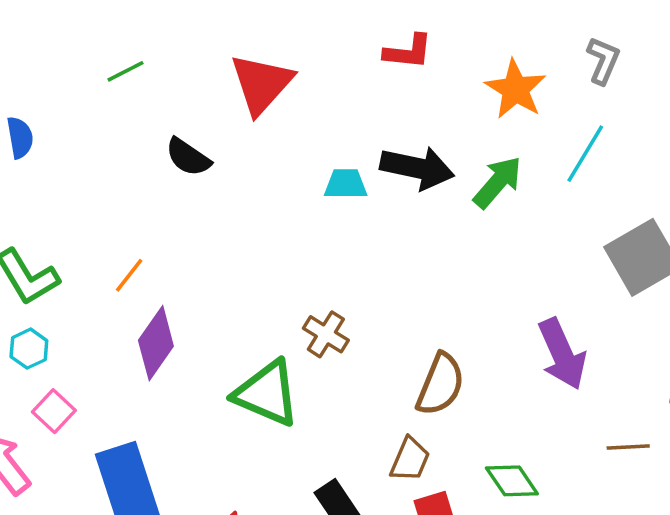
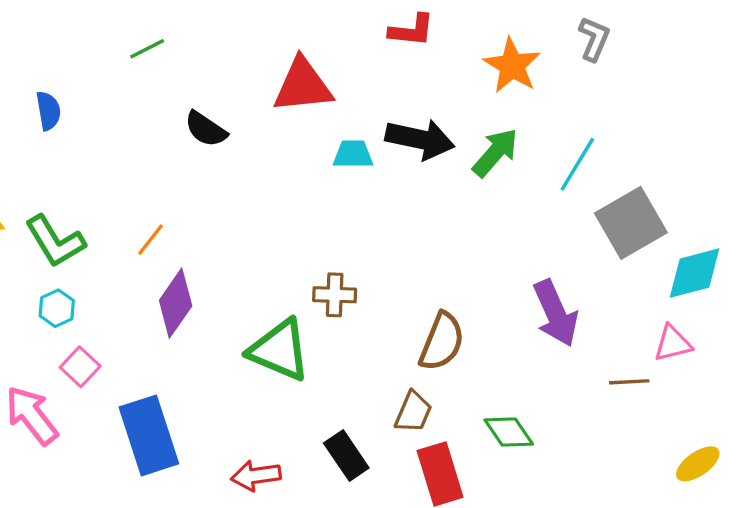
red triangle: (261, 84) -> (303, 86), moved, turned 42
cyan line: (585, 154) -> (577, 164), moved
brown cross: (326, 334) -> (335, 295), turned -30
brown line: (628, 447) -> (629, 382), moved

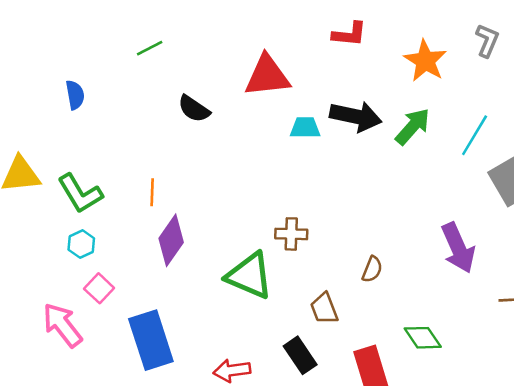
orange line: (150, 240) -> (152, 192), turned -36
brown semicircle: (442, 342) -> (372, 269), size x0.6
brown trapezoid: (413, 412) -> (324, 309), moved, turned 136

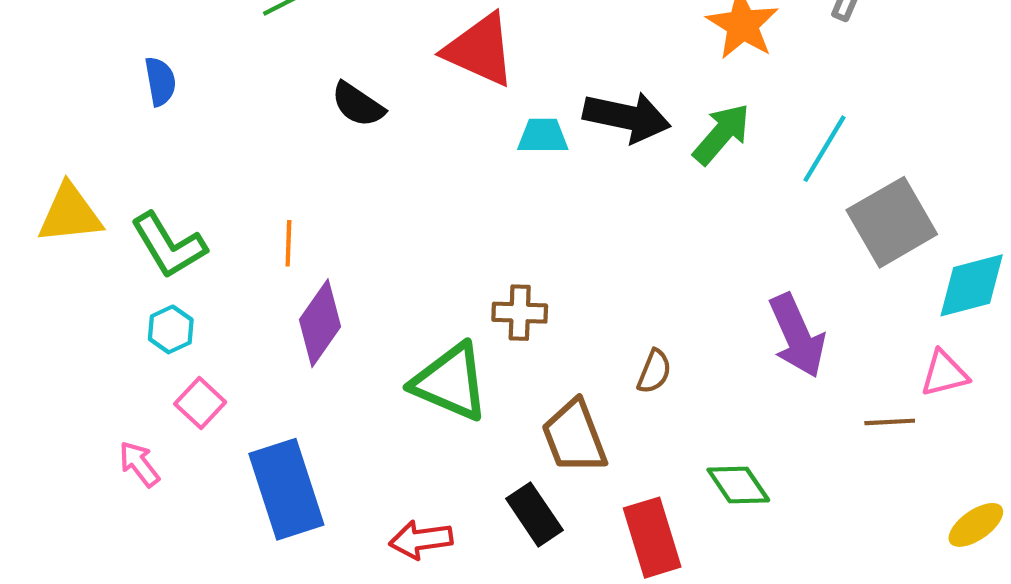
red triangle: (267, 76) -> (480, 50), turned 30
brown trapezoid: (324, 309) -> (574, 437), size x1.4
pink arrow: (62, 325) -> (139, 464), size x0.6

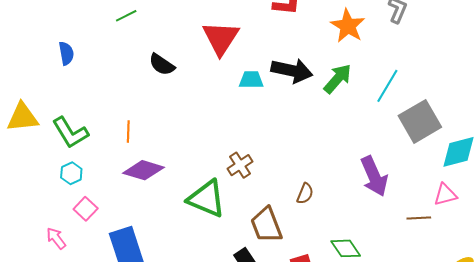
red triangle: (480, 50) -> (221, 38), turned 39
brown cross: (520, 313) -> (240, 165), turned -35
purple diamond: (320, 323) -> (143, 170), turned 72

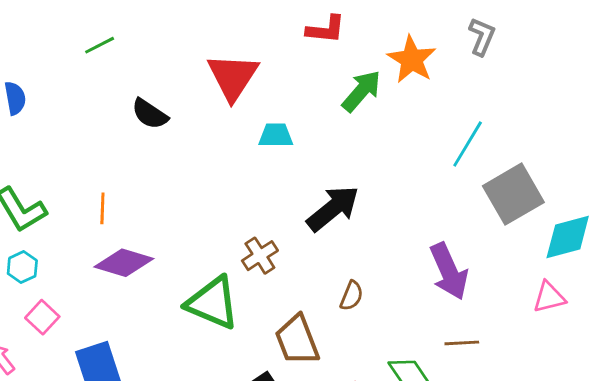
black arrow: (292, 71) -> (333, 208), moved, turned -51
green arrow: (338, 79) -> (362, 91), moved
brown line: (419, 218) -> (462, 343), moved

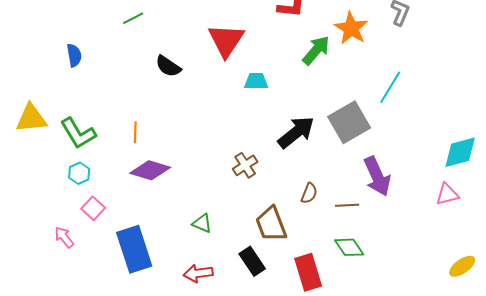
gray square: (513, 194) -> (349, 122), moved
green triangle: (213, 303) -> (202, 223), moved, size x0.5
brown line: (462, 343) -> (347, 205), moved

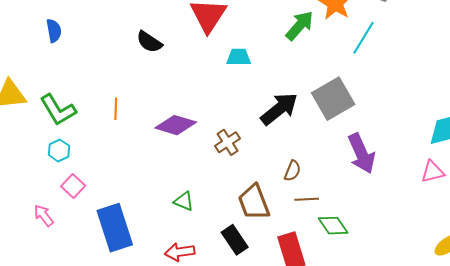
cyan line: (390, 87) -> (364, 38), moved
purple diamond: (150, 170) -> (176, 125), moved
brown line: (347, 205) -> (307, 199), moved

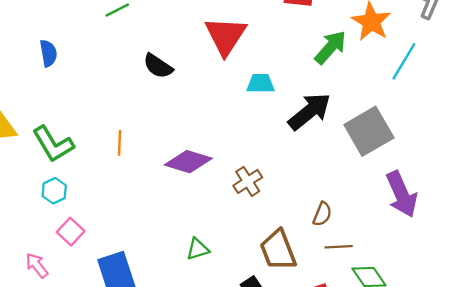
black arrow: (279, 109) -> (309, 111), moved
green triangle: (184, 201) -> (198, 249), turned -40

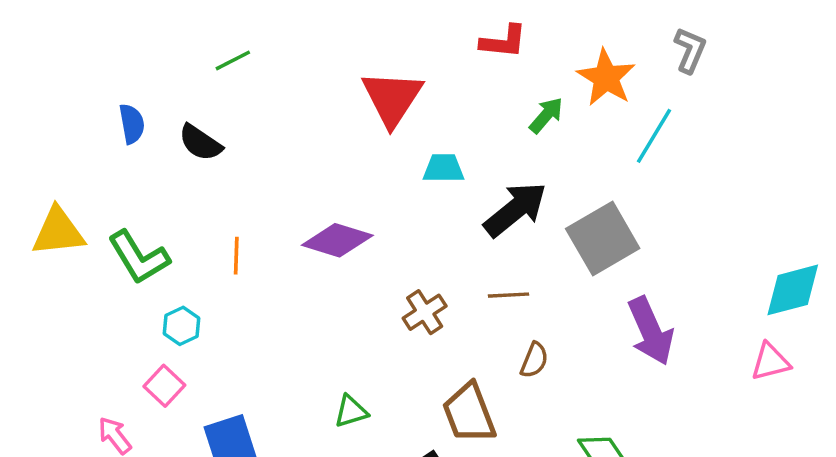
green arrow: (330, 47) -> (546, 115), size x0.7
black semicircle: (158, 66) -> (200, 143), moved
purple diamond: (188, 162) -> (337, 240), moved
cyan hexagon: (54, 191) -> (181, 326), moved
brown line: (339, 247) -> (509, 295), moved

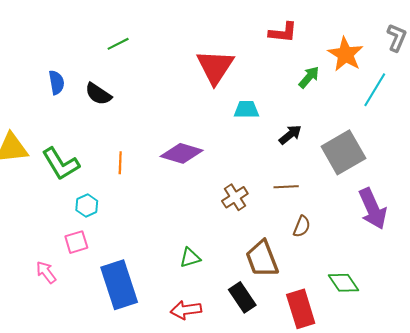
black arrow: (515, 209) -> (290, 135), size x0.6
pink square: (164, 386) -> (76, 242), turned 30

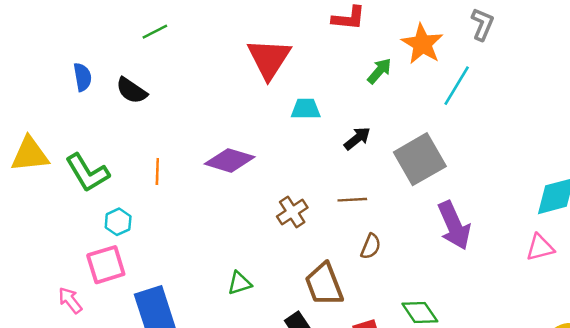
pink square: (76, 242) -> (106, 265), size x1.4

